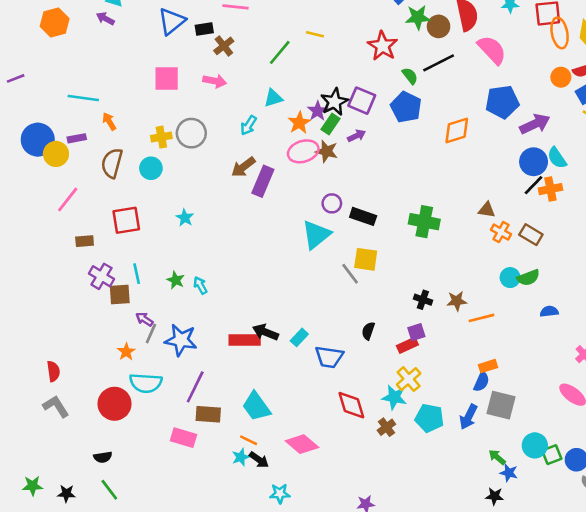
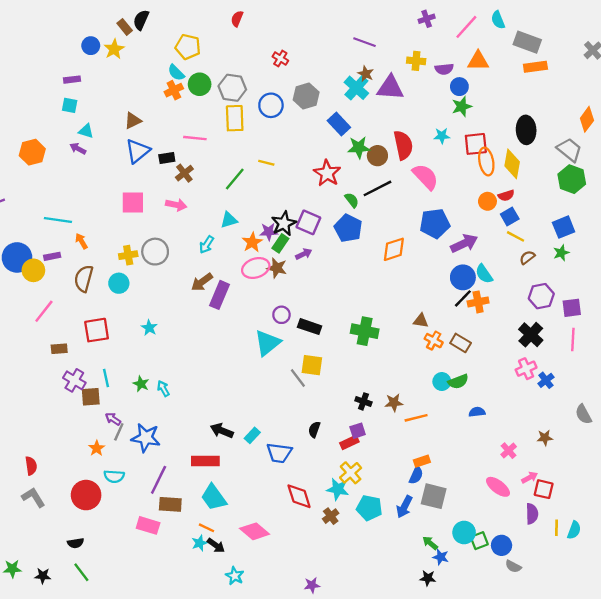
purple star: (318, 111) -> (269, 232), turned 30
red rectangle: (245, 340) -> (205, 461), moved
cyan semicircle: (146, 383) -> (114, 476), size x0.7
cyan star: (280, 494) -> (235, 576), turned 30

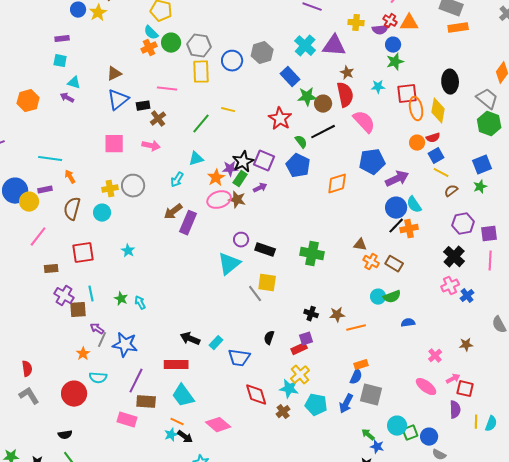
red cross: (280, 59) -> (390, 21), moved
brown star: (366, 74) -> (347, 73), moved

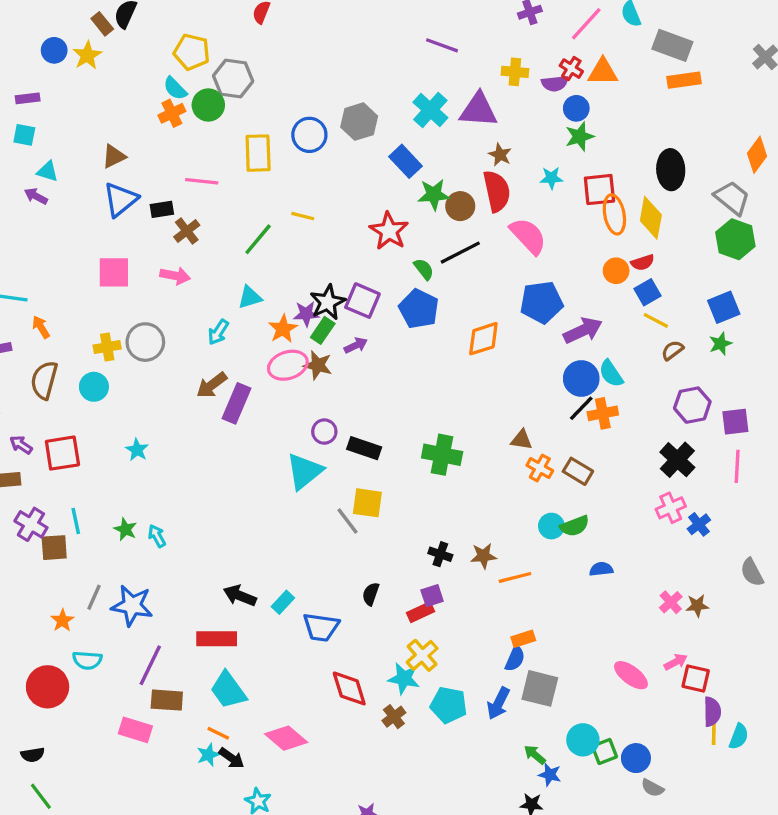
gray hexagon: (199, 46) -> (233, 78), moved
purple arrow: (97, 329) -> (21, 445), moved
pink cross: (435, 356) -> (671, 602), moved
purple semicircle: (455, 410) -> (712, 712), moved

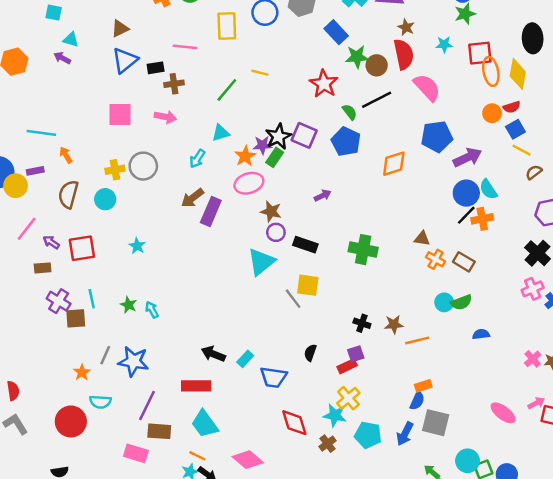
brown cross: (187, 231) -> (174, 84), turned 30
purple arrow: (356, 345) -> (323, 196), moved
brown star: (318, 365) -> (271, 211), moved

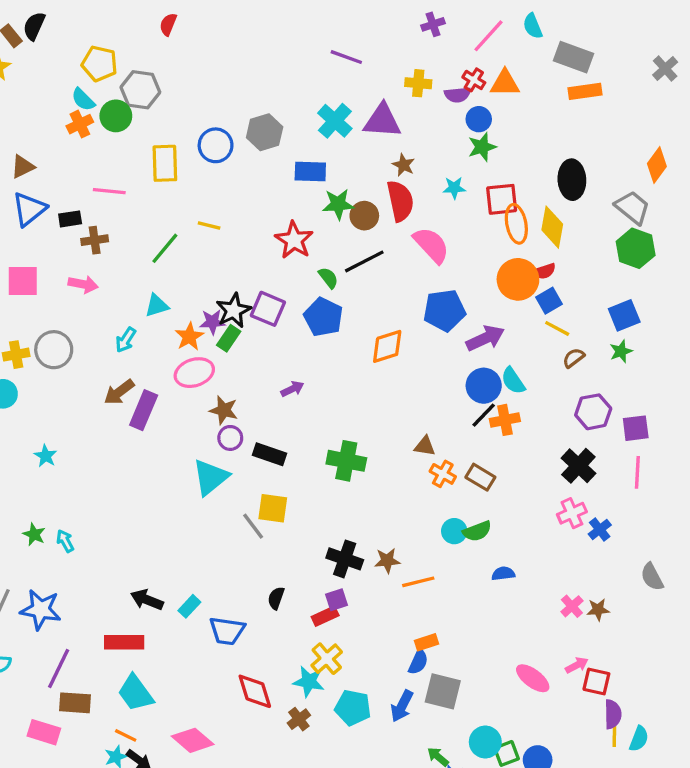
blue rectangle: (336, 32) -> (310, 171), turned -45
orange circle: (492, 113) -> (518, 279), size x1.6
black cross: (362, 323) -> (345, 559), size x1.5

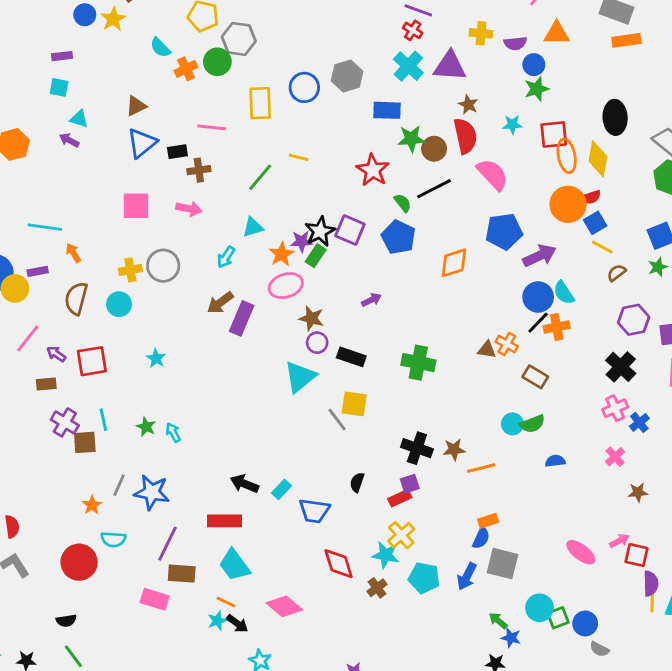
red cross: (474, 80) -> (413, 30), moved
cyan semicircle: (83, 100) -> (160, 48), moved
orange cross: (443, 474) -> (507, 344), moved
pink cross: (572, 606) -> (615, 457), moved

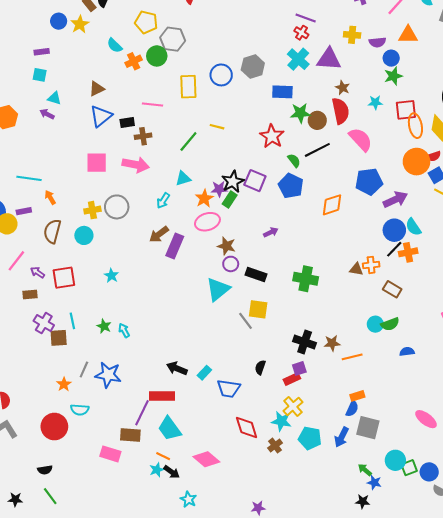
pink arrow: (189, 209) -> (136, 165), size x1.4
orange cross: (507, 344) -> (371, 265), turned -35
purple line: (167, 544) -> (142, 413), moved

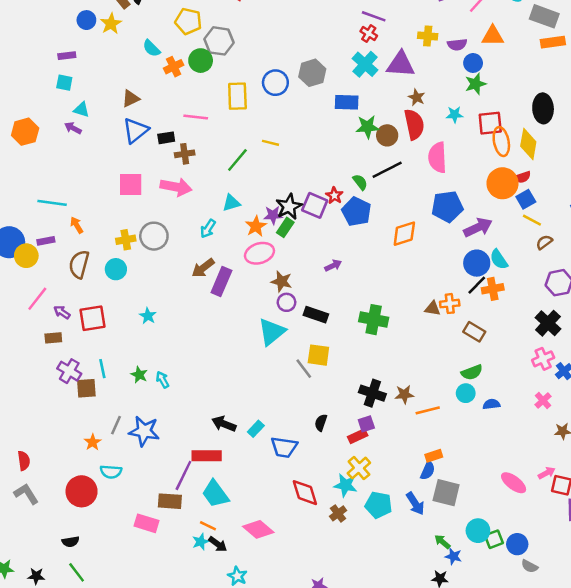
red star: (272, 136) -> (334, 196), moved, size x0.6
pink semicircle: (361, 139) -> (437, 158), turned -140
cyan circle: (375, 324) -> (466, 393), moved
blue arrow: (342, 437) -> (415, 504), turned -60

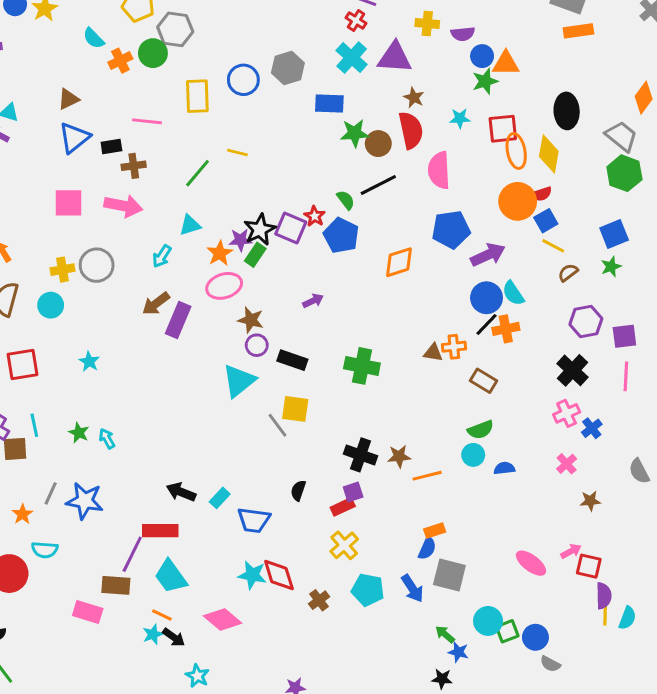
orange triangle: (493, 36) -> (506, 63), moved
cyan star: (345, 485) -> (252, 575), moved

